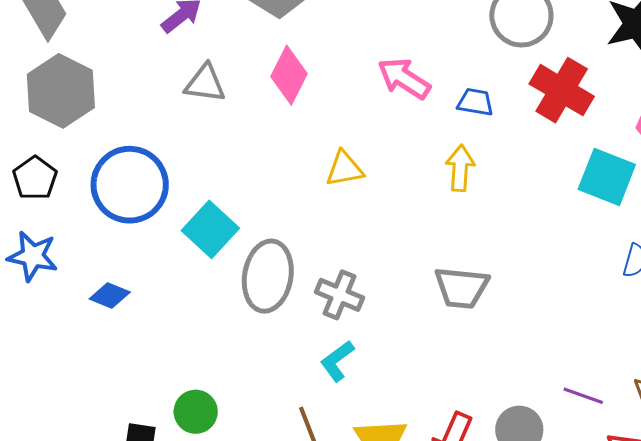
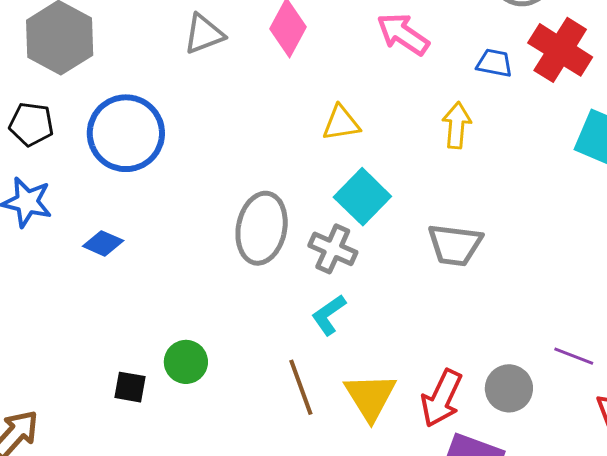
gray triangle: (205, 83) -> (204, 34), turned -30
blue trapezoid: (475, 102) -> (494, 63), moved
black pentagon: (35, 178) -> (31, 124), turned -30
cyan square: (210, 229) -> (362, 197), moved

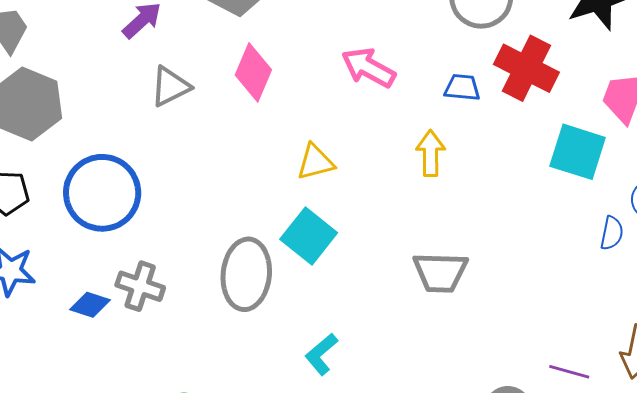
cyan square: (362, 197) -> (309, 236), moved
gray cross: (333, 249) -> (140, 286), moved

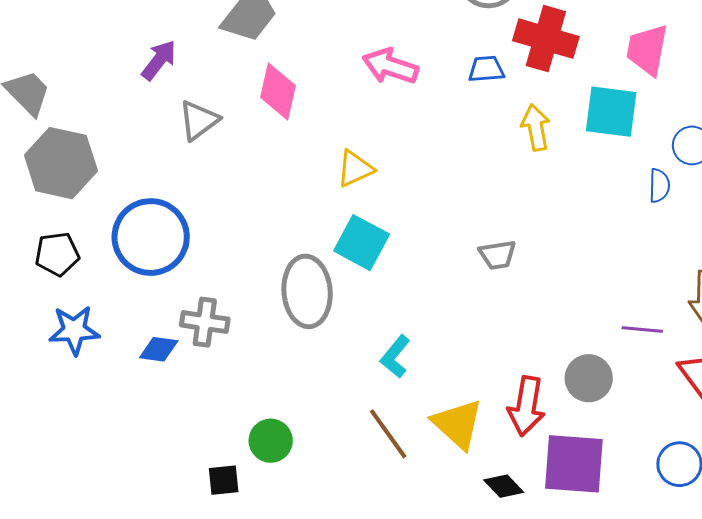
yellow arrow: (431, 153) -> (536, 128), moved
gray trapezoid: (440, 272) -> (498, 255), size x0.7

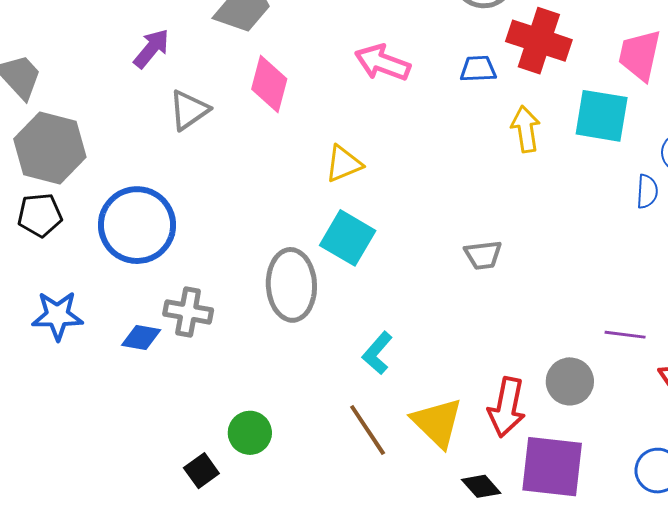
black pentagon: (57, 254) -> (40, 215), moved
black square: (224, 480) -> (201, 471), turned -32

